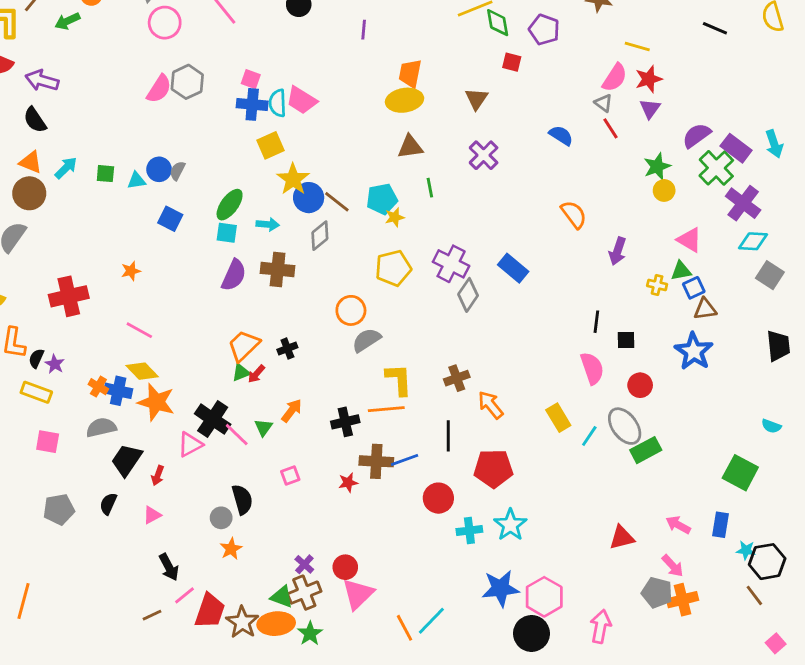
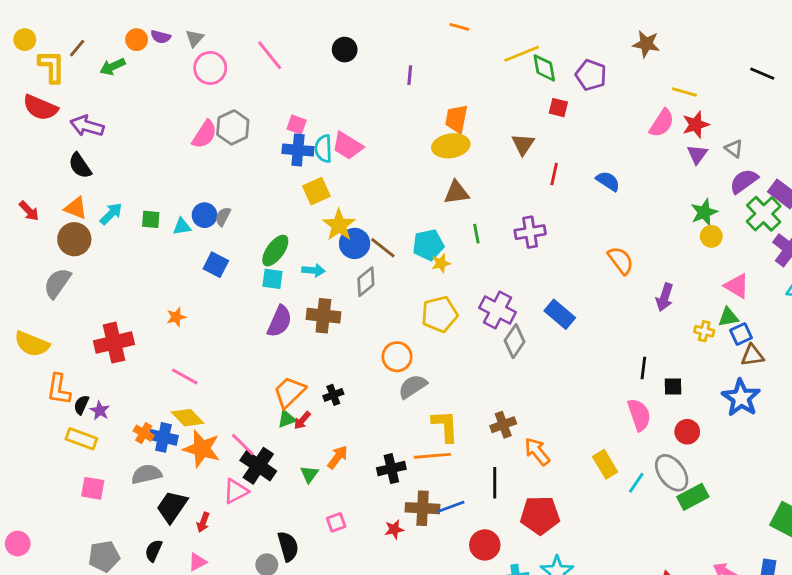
gray triangle: (603, 103) -> (734, 149), moved
red line: (610, 128) -> (554, 174), moved, turned 45
purple cross: (484, 155) -> (530, 232), moved, turned 36
pink line: (237, 435) -> (243, 444), moved

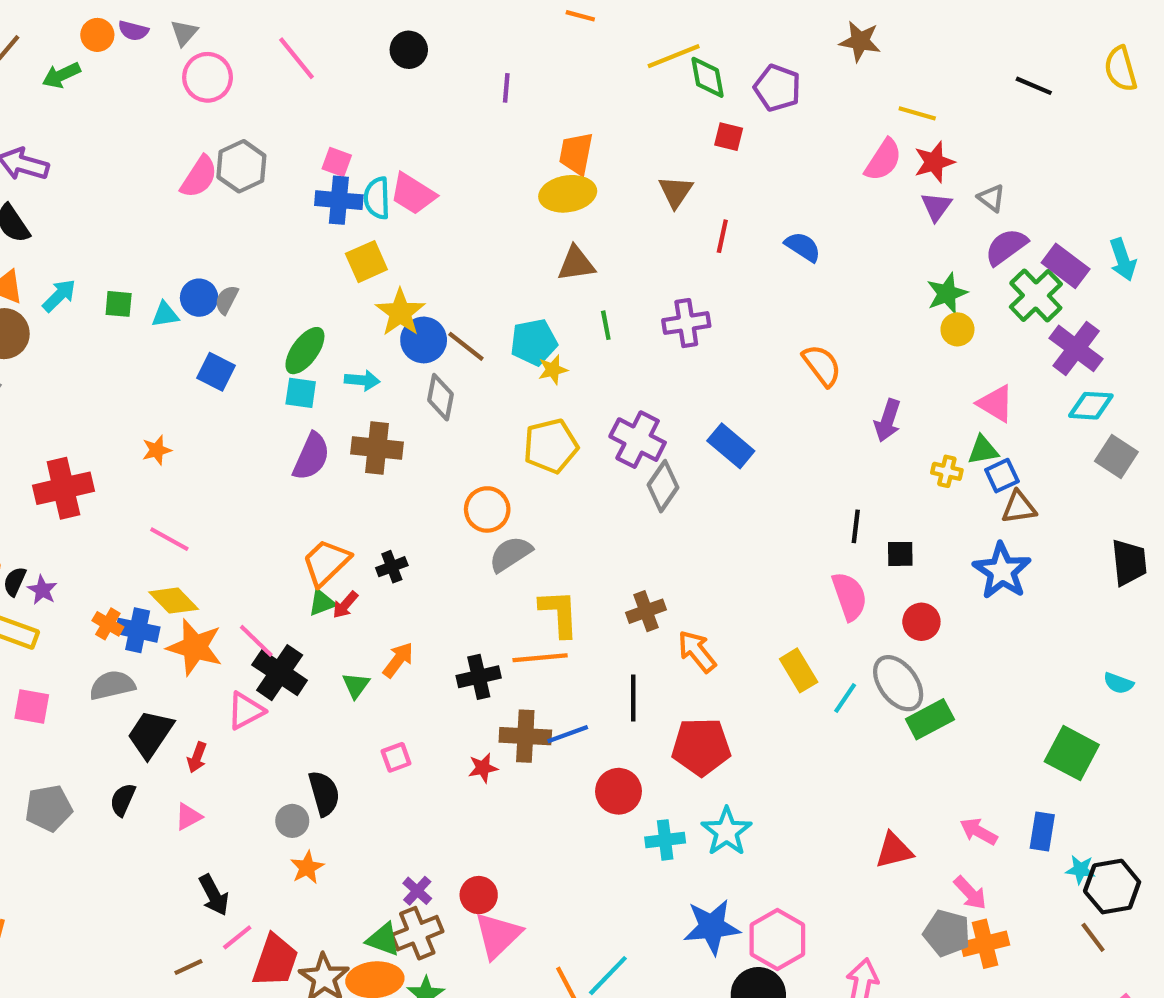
gray diamond: (366, 282) -> (441, 397), turned -40

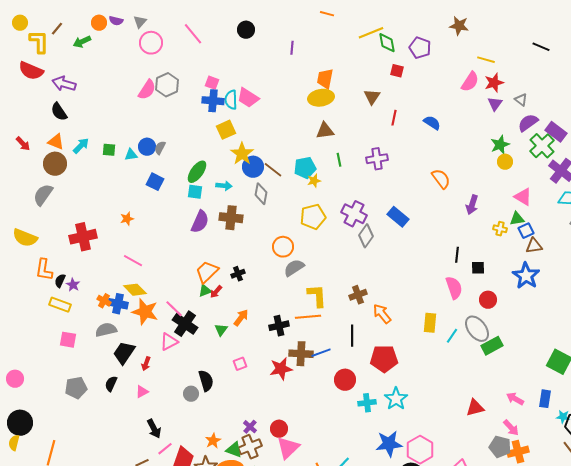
yellow rectangle: (799, 670) -> (430, 323), turned 36
red star: (483, 768) -> (281, 369), size x1.6
orange star: (307, 867) -> (213, 441), moved

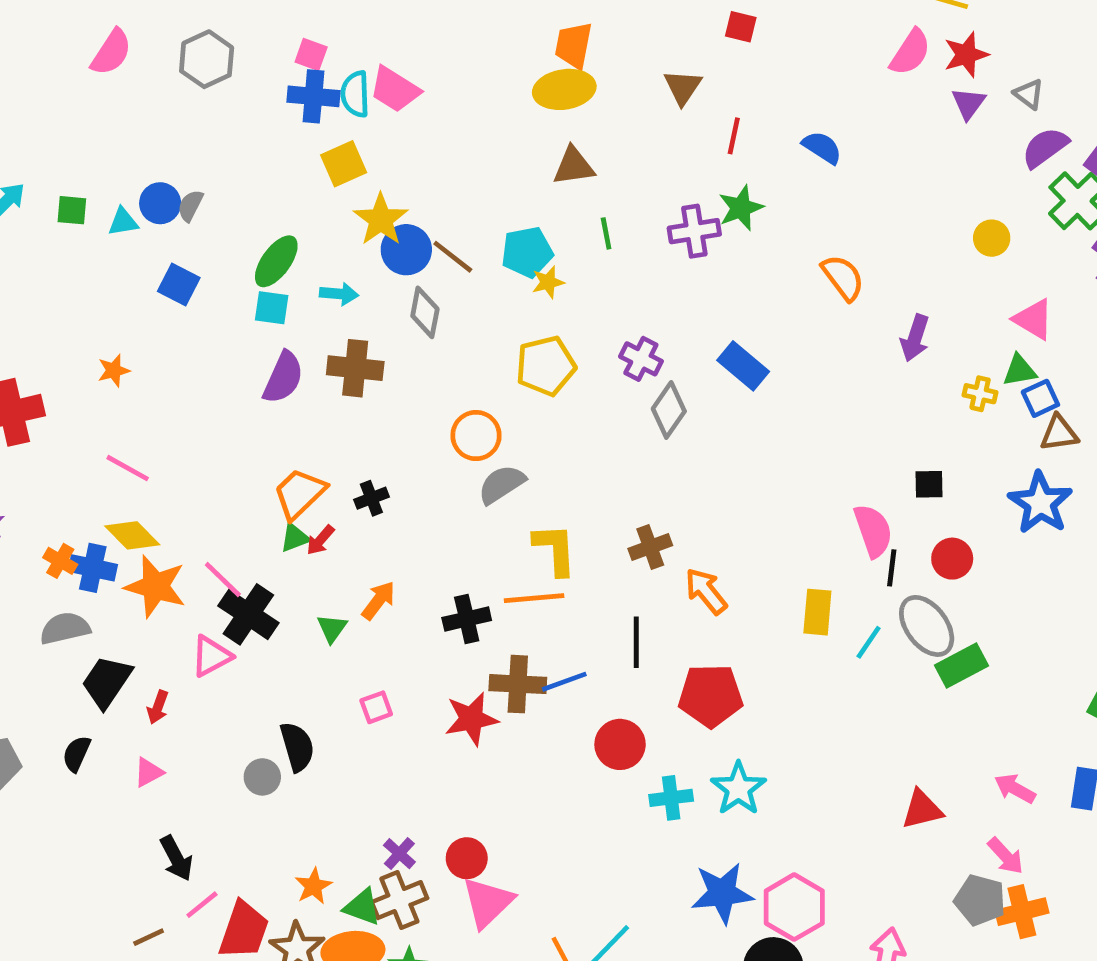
pink semicircle: (147, 90) -> (111, 52), moved
green star: (500, 145) -> (741, 208), moved
purple cross: (354, 214) -> (641, 359), size x0.7
black line: (457, 255) -> (892, 568), moved

